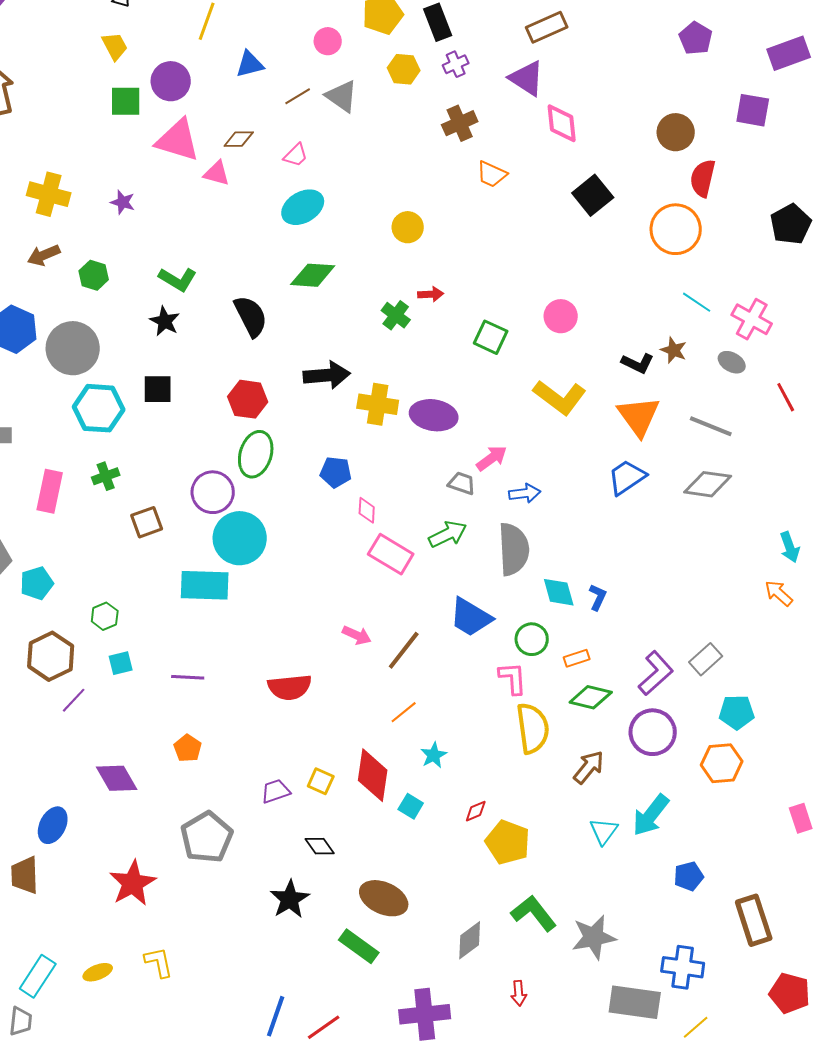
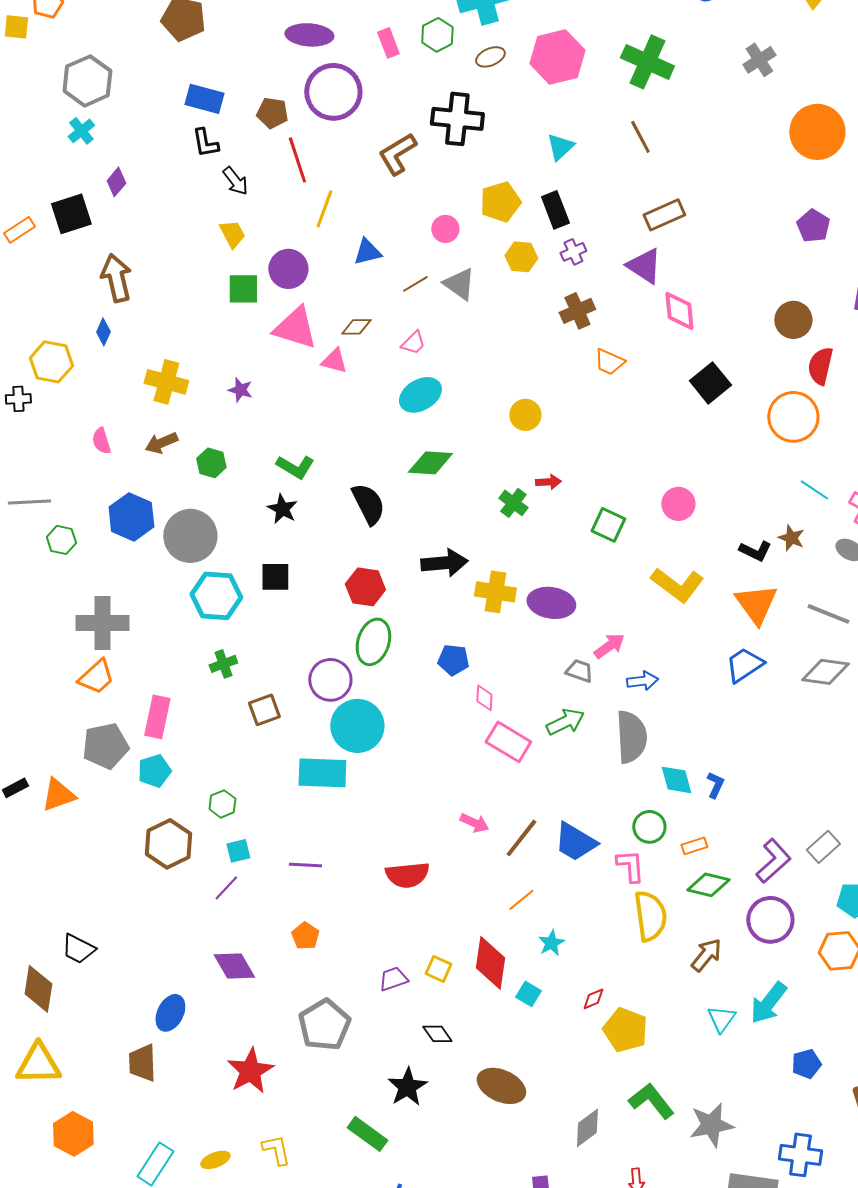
pink rectangle: (50, 491) -> (157, 717), moved
blue trapezoid: (471, 617) -> (575, 842), moved
purple line: (74, 700) -> (226, 888), moved
green rectangle: (359, 946) -> (367, 1134), moved

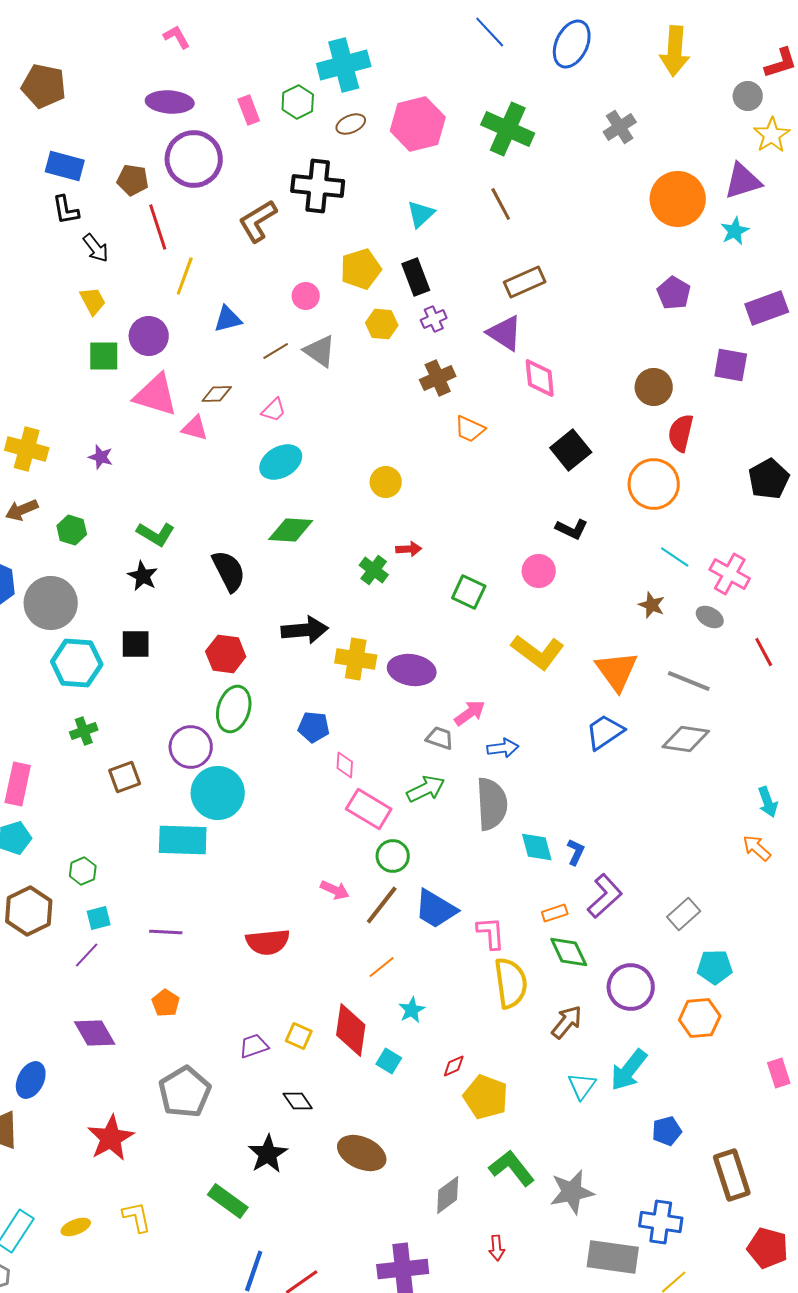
black L-shape: (755, 551) -> (572, 529), moved
green circle: (649, 827) -> (393, 856), moved
purple L-shape: (773, 861) -> (605, 896), moved
green diamond: (708, 885) -> (569, 952), turned 51

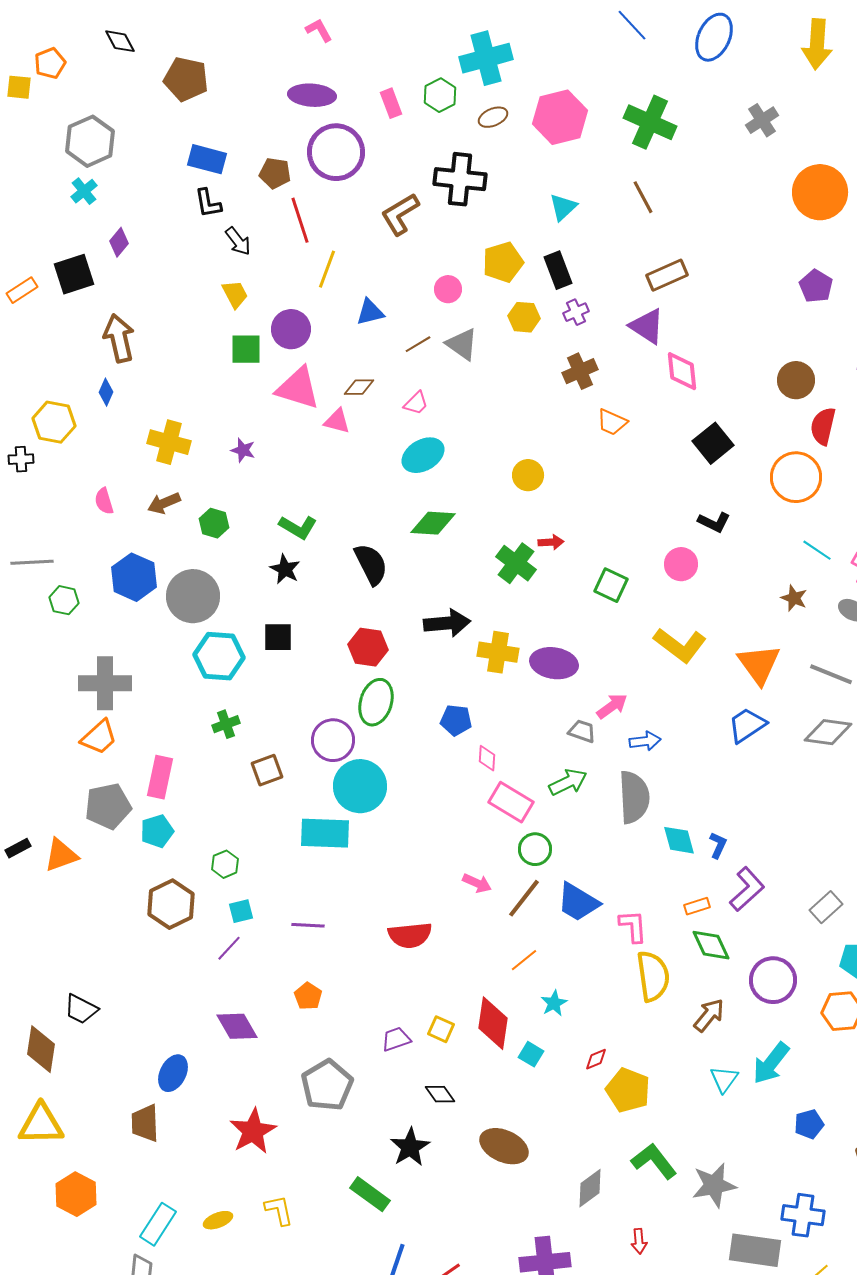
green cross: (374, 570) -> (516, 563), size x1.4

